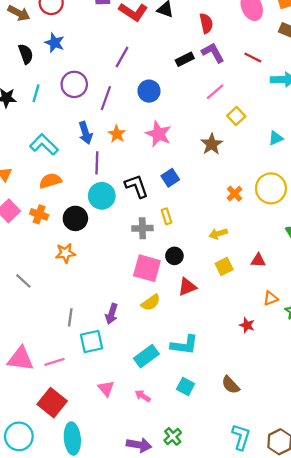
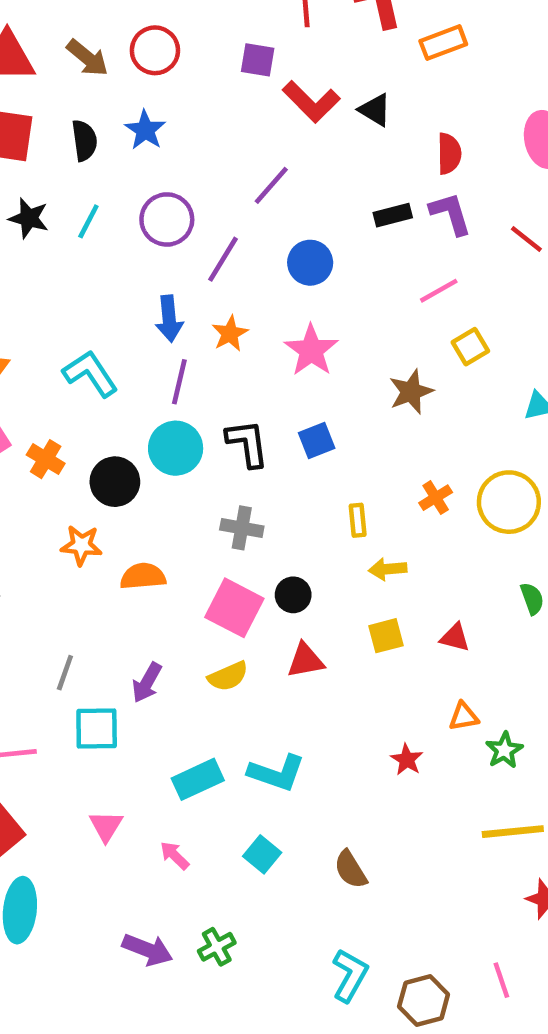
cyan L-shape: (44, 144) -> (90, 373), moved
orange semicircle: (50, 181) -> (143, 576), moved
yellow rectangle: (167, 216) -> (358, 520), moved

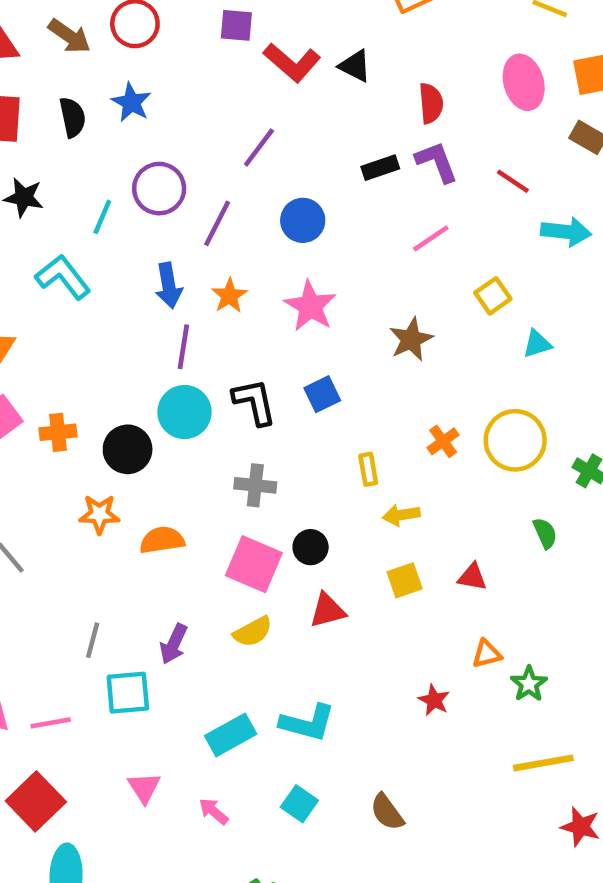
cyan line: (88, 221) -> (102, 217), moved
yellow square: (470, 347) -> (493, 296), moved
cyan L-shape: (90, 373) -> (63, 277), moved
orange cross: (46, 459) -> (58, 432), turned -33

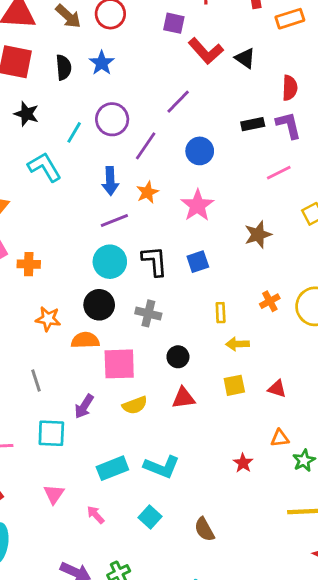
purple line: (183, 347) -> (114, 221), turned 52
black circle: (128, 449) -> (99, 305), moved
pink square: (254, 564) -> (119, 364), moved, turned -32
gray line: (93, 640) -> (36, 381), moved, turned -40

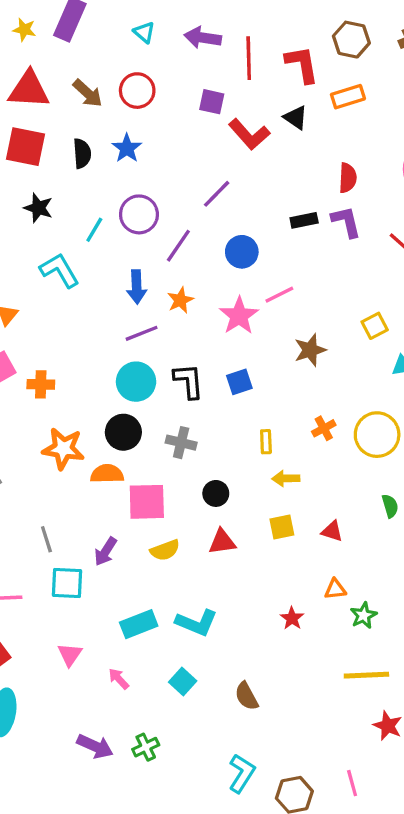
black triangle: (245, 58) -> (296, 118), moved
pink line: (279, 173) -> (279, 295), moved
orange star: (48, 319) -> (63, 449), size x1.4
gray line: (36, 381) -> (46, 539), moved

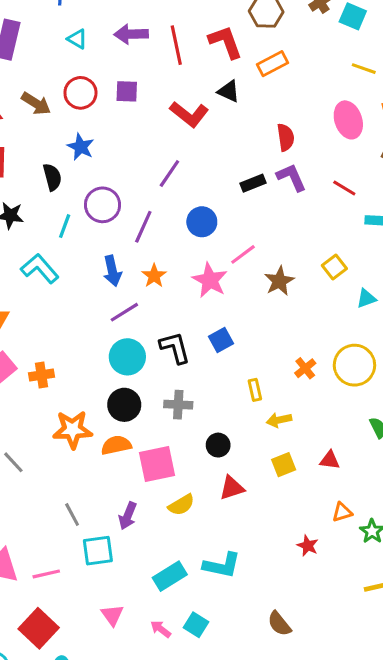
purple square: (212, 102) -> (127, 91), moved
black semicircle: (82, 153) -> (52, 177), moved
brown star: (310, 350) -> (279, 281), moved
cyan square: (183, 682) -> (196, 625), moved

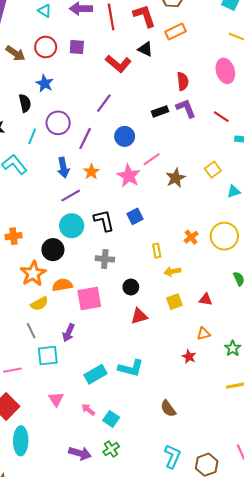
black circle: (124, 405) -> (53, 250), moved
orange star: (73, 430) -> (33, 274), turned -30
yellow semicircle: (181, 505) -> (39, 304), moved
orange triangle: (342, 512) -> (204, 334), moved
cyan square: (196, 625) -> (111, 419), moved

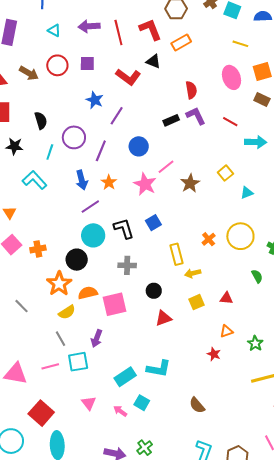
blue star: (45, 83) -> (95, 100), moved
yellow rectangle: (157, 251) -> (176, 254), size x1.5
pink line: (12, 370) -> (50, 366), moved
cyan square: (111, 419) -> (142, 403), moved

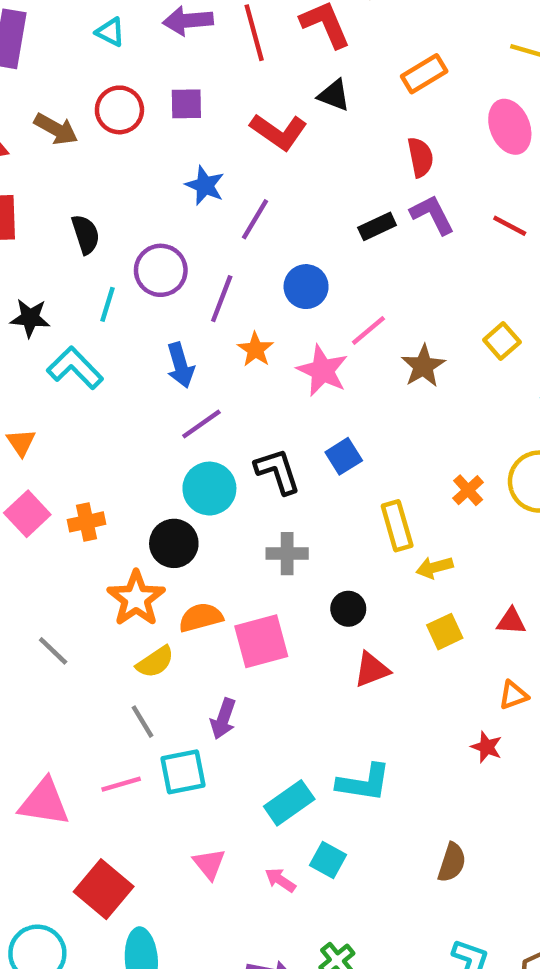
orange rectangle: (181, 43) -> (424, 74), moved
black star: (14, 146) -> (30, 318), moved
orange star: (109, 182) -> (255, 350), moved
brown semicircle: (197, 405) -> (452, 862), turned -120

